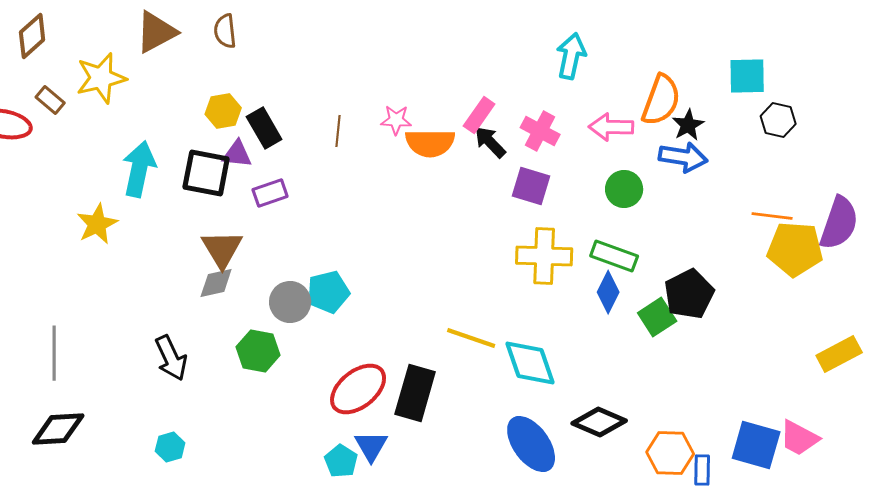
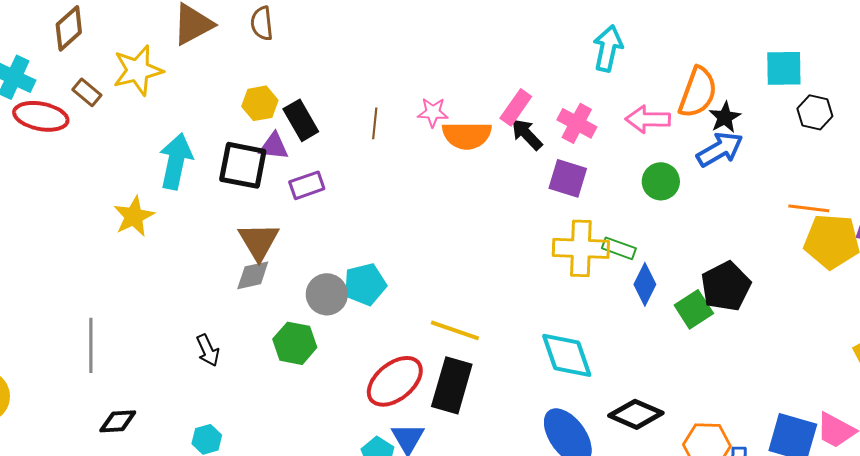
blue arrow: (683, 157) -> (720, 149), turned -39
green rectangle: (614, 256) -> (619, 248), moved, size x0.7
yellow line: (471, 338) -> (455, 330), moved
black arrow: (171, 358) -> (208, 350), size x0.7
black diamond: (58, 429) -> (118, 421), moved, size x0.7

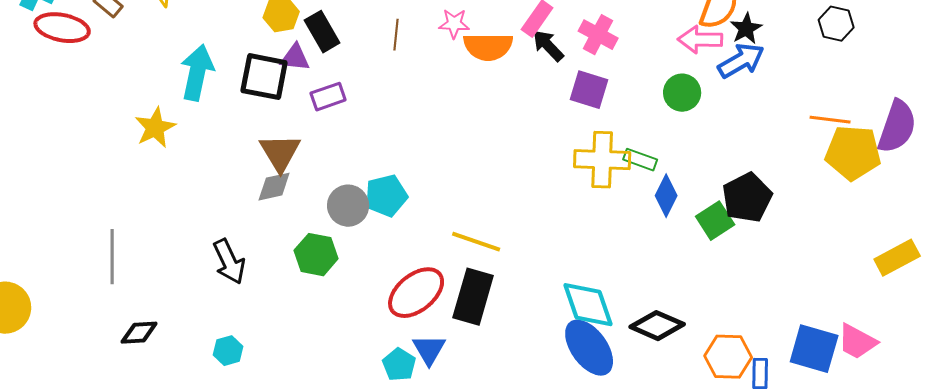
pink arrow: (648, 119) -> (700, 40), moved
black arrow: (208, 350) -> (229, 262), size x1.4
cyan diamond: (567, 355) -> (588, 305), moved

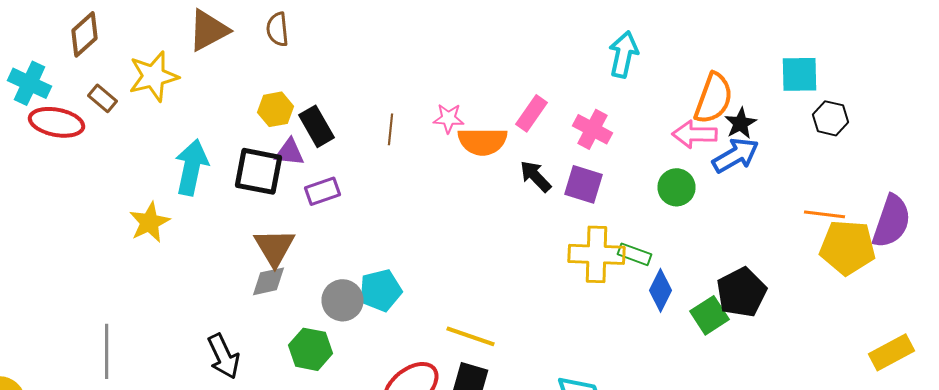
black arrow: (548, 46) -> (536, 176), moved

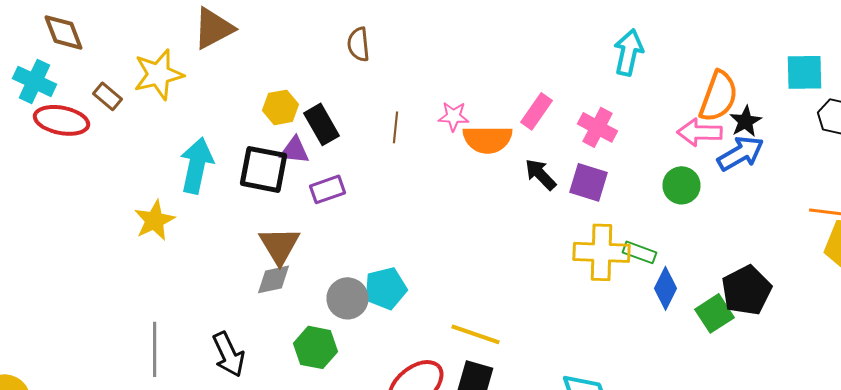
brown semicircle: (278, 29) -> (358, 44), moved
brown diamond: (84, 34) -> (64, 32), moved, turned -69
gray line: (106, 351) -> (154, 349), moved

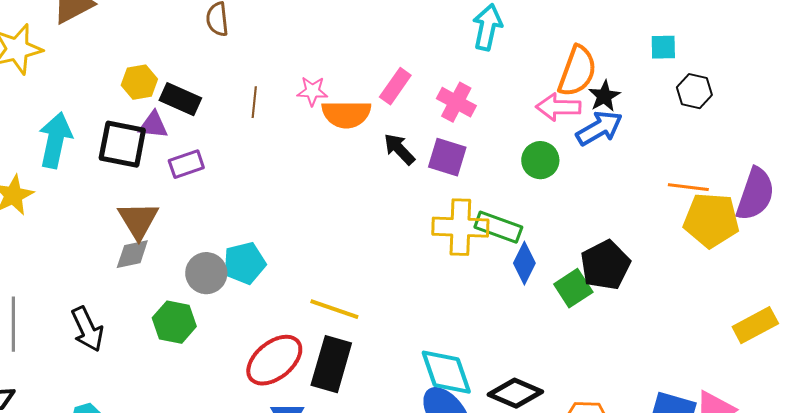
cyan square: (804, 72) -> (663, 47), size x0.7
black rectangle: (322, 124) -> (180, 99), turned -36
green rectangle: (640, 252) -> (498, 227), size x1.4

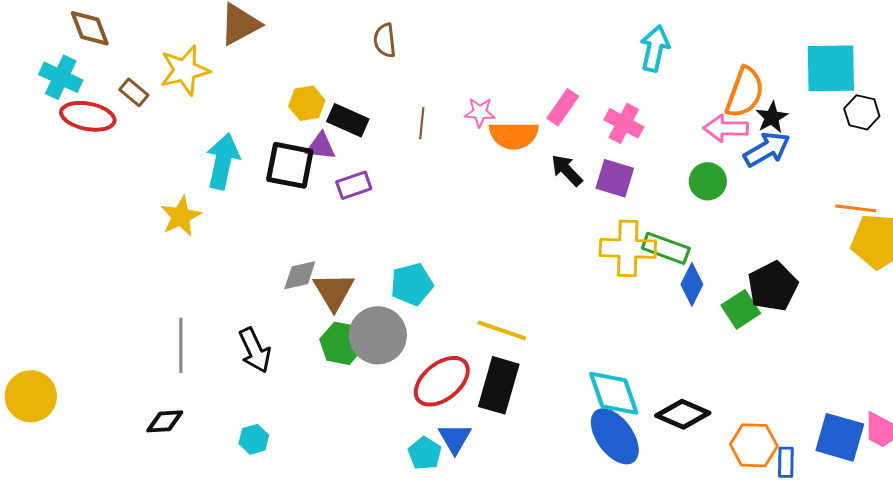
cyan square: (663, 47) -> (831, 68), size x2.0
brown triangle: (138, 220) -> (334, 291), moved
gray circle: (206, 273) -> (378, 335), moved, size x1.4

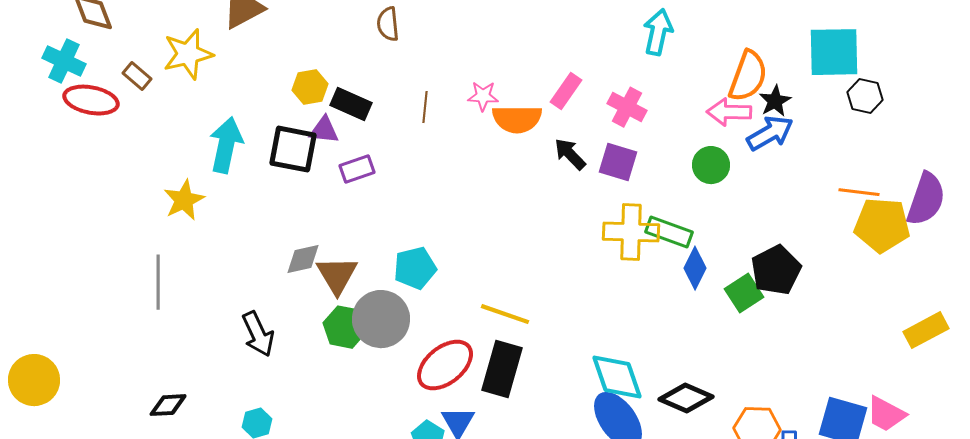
gray line: (181, 345) -> (158, 282), moved

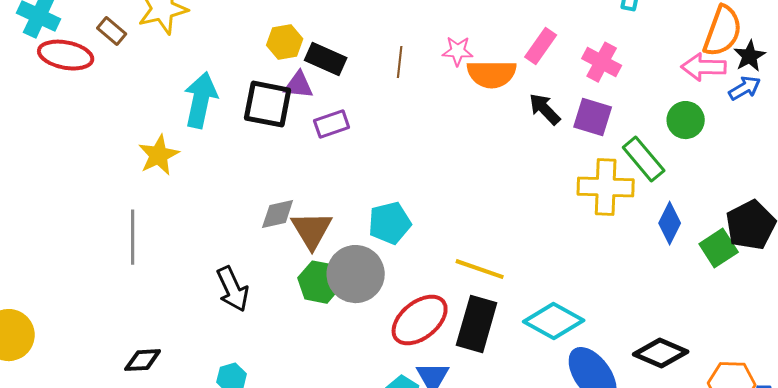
blue arrow: (770, 133) -> (745, 88), size x0.7
green rectangle: (669, 232) -> (644, 159), moved, turned 30
cyan diamond: (617, 377) -> (554, 321), moved, turned -42

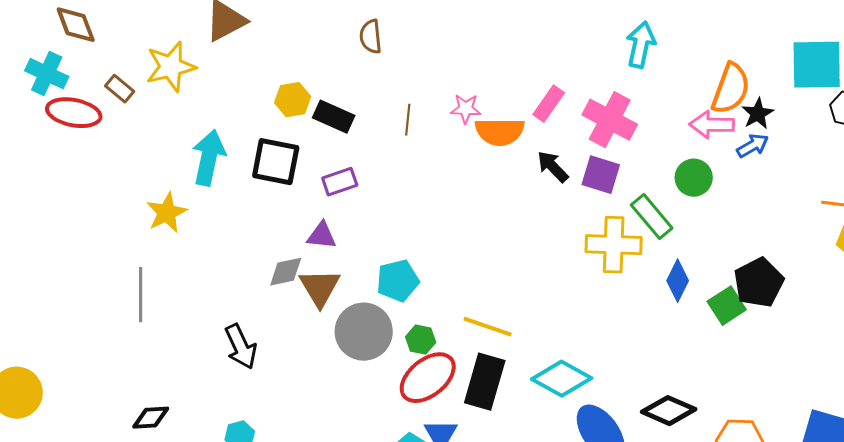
pink cross: (602, 62) -> (610, 120), size x1.4
purple triangle: (299, 85) -> (322, 236), moved
green hexagon: (320, 282) -> (421, 340), moved, size x0.7

